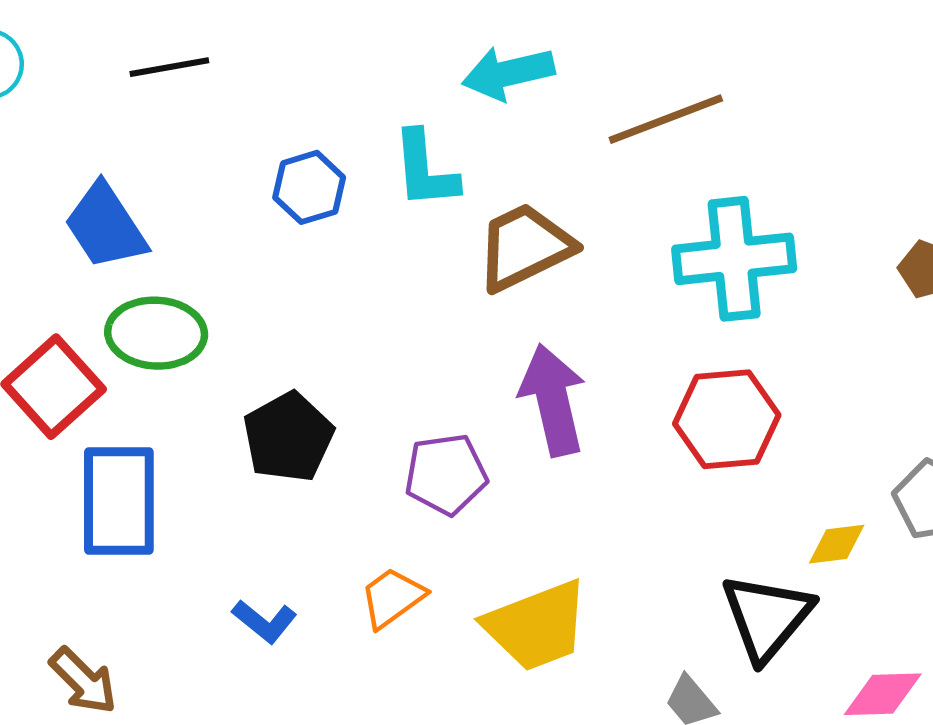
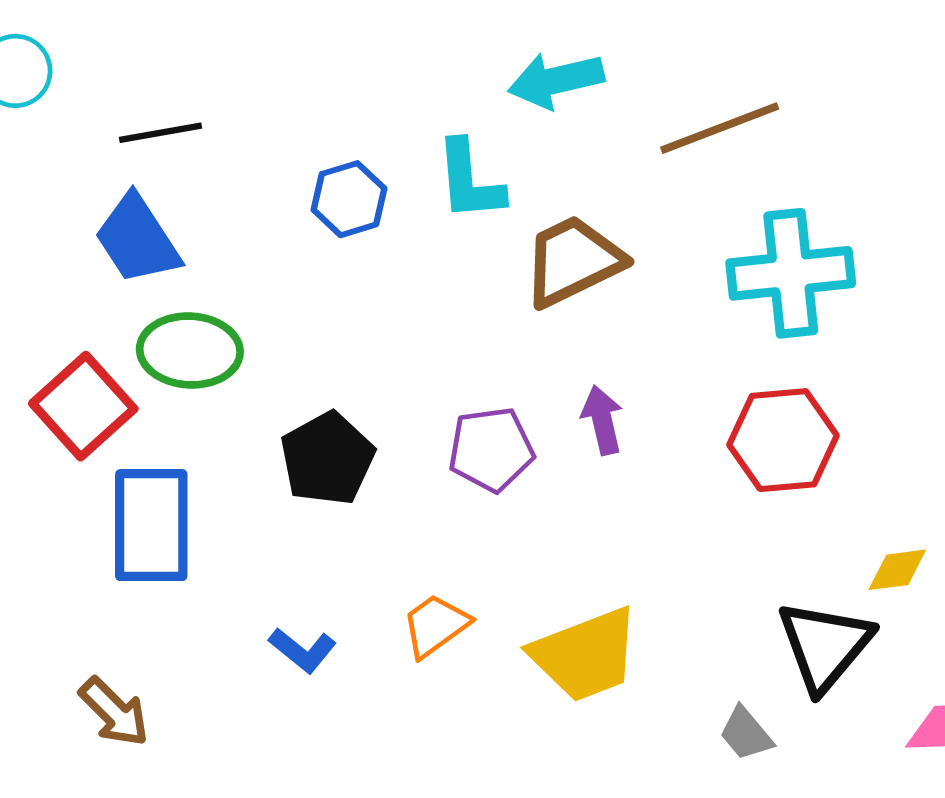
black line: (169, 67) -> (161, 133), moved
purple arrow: (553, 400) -> (602, 420), size x0.6
purple pentagon: (446, 474) -> (491, 449), moved

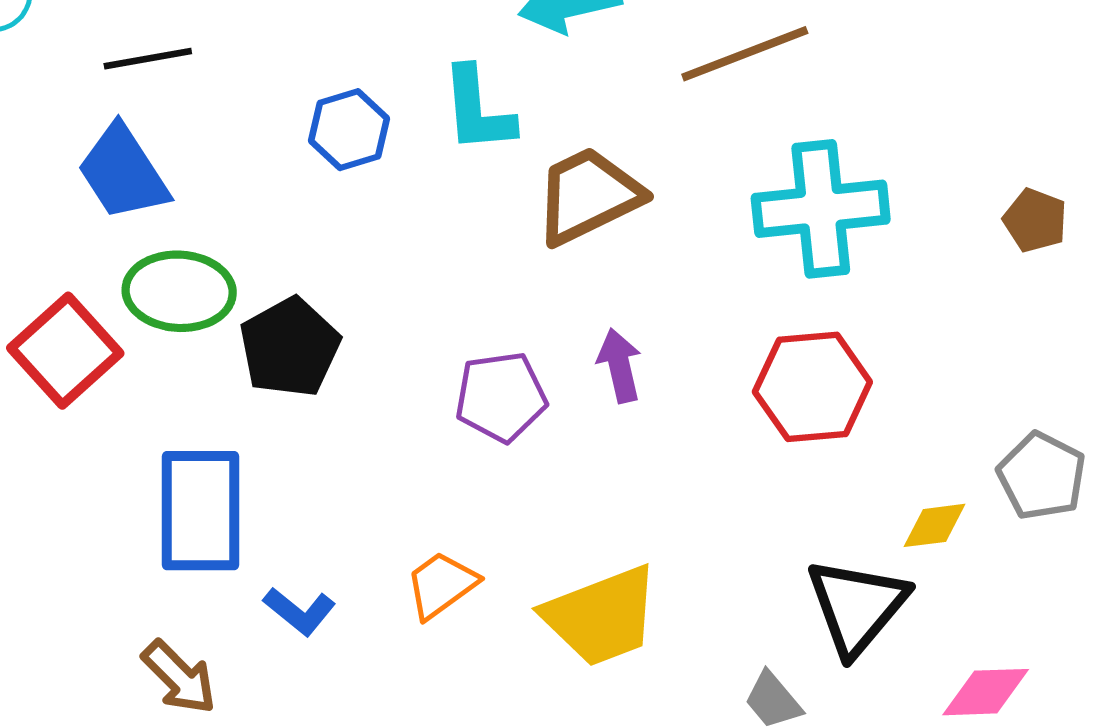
black pentagon: (327, 459) -> (290, 347), moved
blue rectangle: (151, 525) -> (201, 511), moved
brown arrow: (114, 712) -> (179, 677), moved

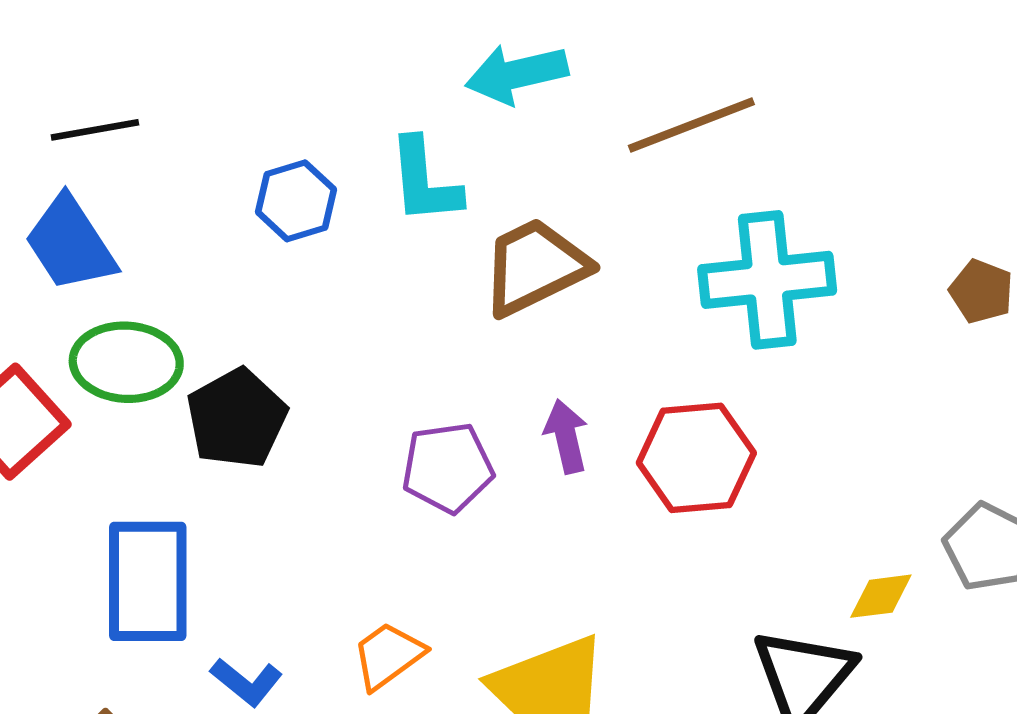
red hexagon: (812, 387) -> (696, 458), moved

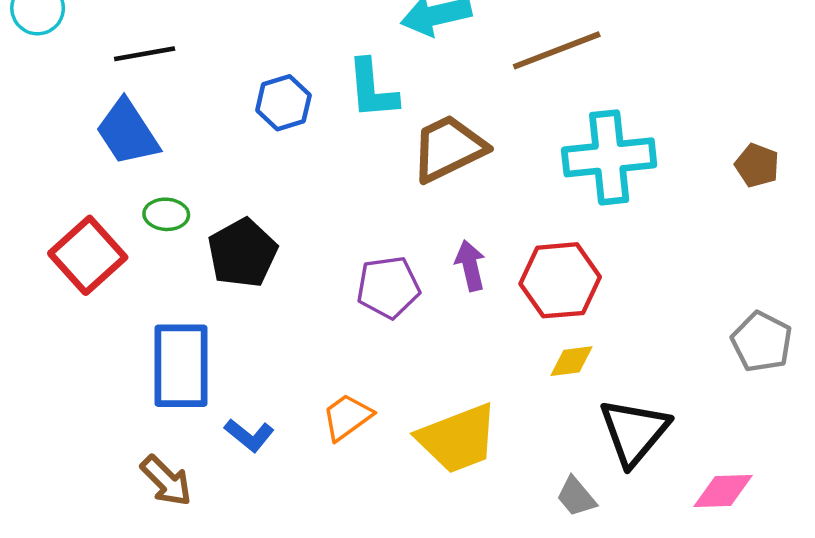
green ellipse: (126, 362) -> (166, 214), size x0.6
yellow diamond: (881, 596) -> (572, 361), moved

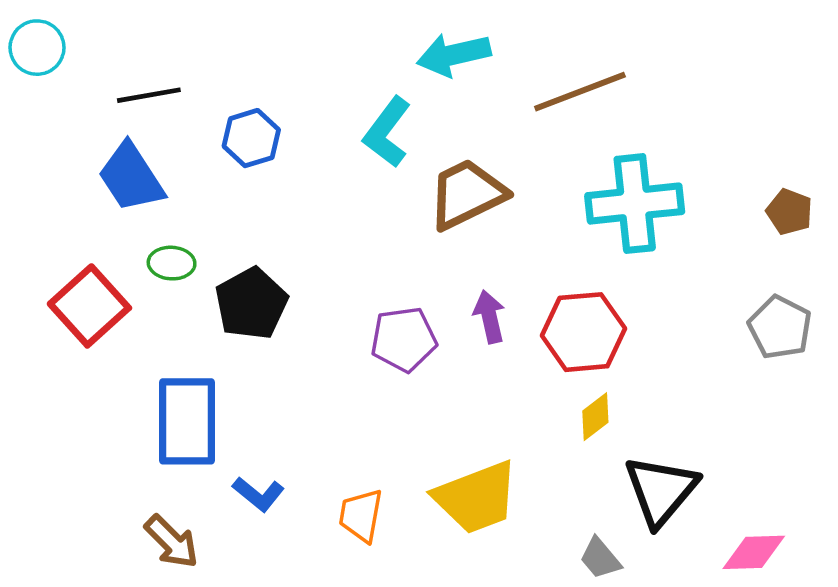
cyan L-shape: (372, 89) -> (387, 132), turned 42
blue hexagon: (283, 103) -> (251, 138), moved
gray pentagon: (762, 342) -> (780, 327), moved
yellow diamond: (572, 361) -> (595, 417), turned -30
orange trapezoid: (347, 417) -> (361, 515), moved, turned -44

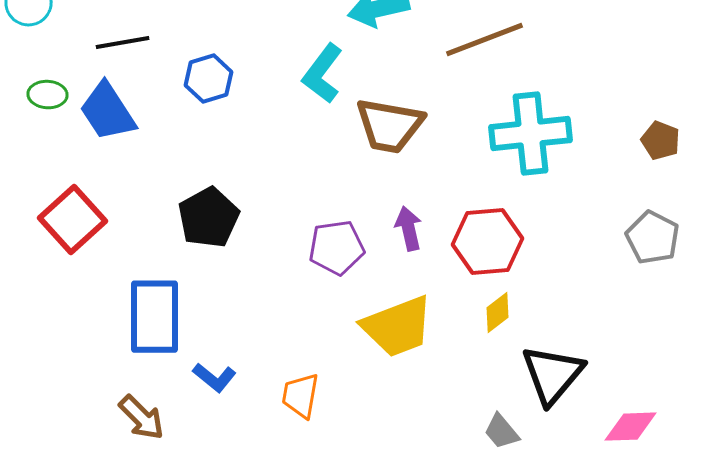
brown trapezoid: (467, 194) -> (390, 126), turned -144
green ellipse: (172, 263) -> (48, 95), moved
yellow trapezoid: (476, 498) -> (398, 327), moved

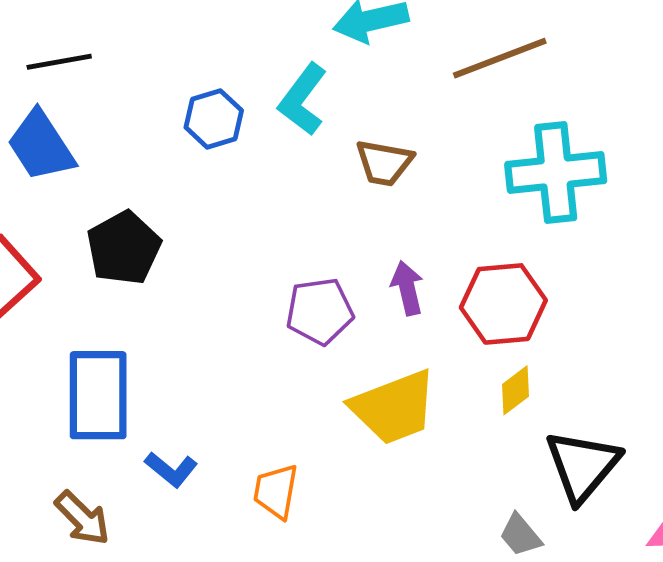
blue hexagon: (209, 79) -> (214, 119), moved
brown trapezoid: (390, 126) -> (384, 163), size x0.7
black pentagon: (209, 218) -> (124, 248), moved

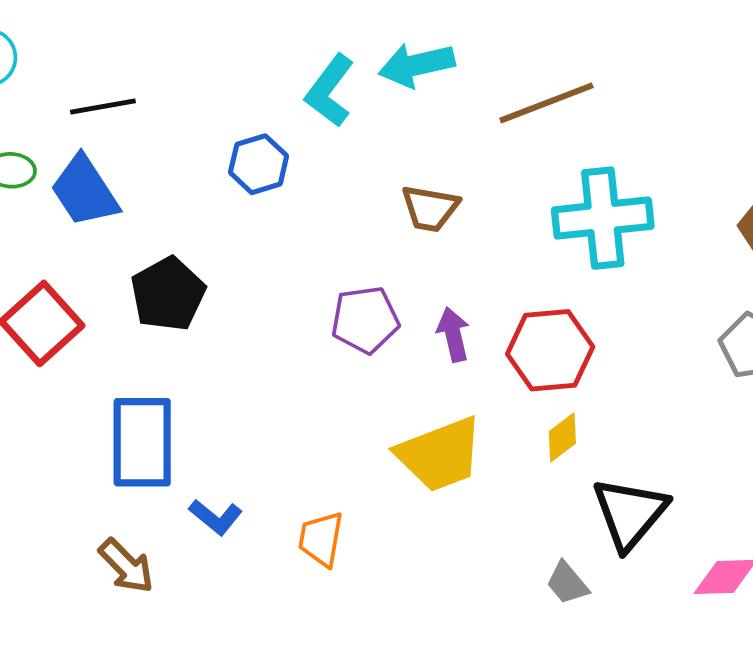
cyan L-shape: (303, 99) -> (330, 91), moved
purple pentagon: (320, 311) -> (365, 320), moved

